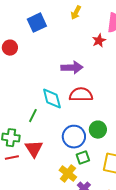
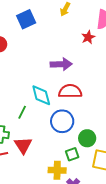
green circle: (98, 130) -> (87, 138), moved
blue circle: (74, 137) -> (62, 121), moved
yellow cross: (68, 174) -> (57, 170), turned -36

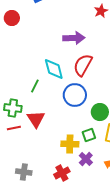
red semicircle: (70, 91) -> (83, 65), turned -60
green square: (72, 154) -> (89, 135), moved

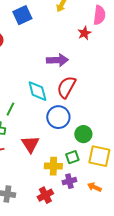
green line: (35, 86) -> (10, 109), moved
red triangle: (36, 119) -> (30, 144), moved
purple cross: (86, 159) -> (69, 181), turned 32

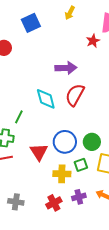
blue circle: (58, 117) -> (65, 142), moved
purple cross: (69, 181) -> (79, 197), moved

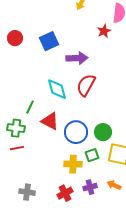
blue square: (31, 23) -> (49, 41), moved
red triangle: (39, 152) -> (50, 121), moved, turned -30

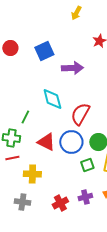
red semicircle: (86, 85) -> (80, 114), moved
red triangle: (50, 121) -> (46, 142), moved
yellow cross: (73, 164) -> (32, 174), moved

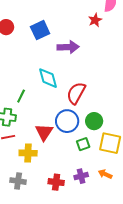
red triangle: (46, 142) -> (44, 132), moved, turned 36
red cross: (60, 203) -> (56, 182), turned 35

